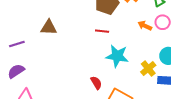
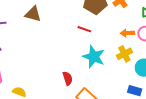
orange arrow: (145, 26) -> (127, 33), turned -40
yellow cross: (148, 69) -> (124, 54), moved

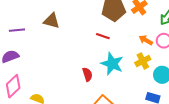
orange arrow: (127, 33) -> (146, 40), turned 32
red semicircle: (68, 78) -> (87, 74), moved

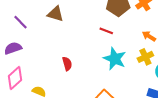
purple line: (17, 30) -> (21, 22), turned 49
red semicircle: (87, 74) -> (67, 64), moved

